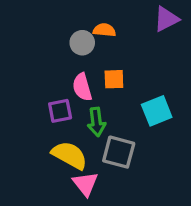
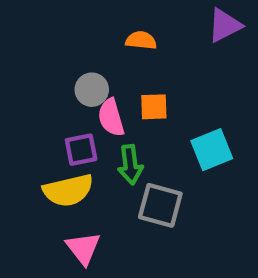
gray circle: (82, 43) -> (92, 90), moved
yellow semicircle: (70, 155) -> (68, 190), moved, turned 138
pink triangle: (85, 184) -> (83, 248), moved

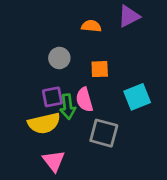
purple triangle: (225, 25) -> (129, 16), moved
pink semicircle: (111, 118) -> (84, 100), moved
green arrow: (130, 165) -> (68, 107), moved

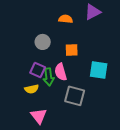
purple square: (52, 97) -> (38, 70), turned 35
cyan square: (137, 97) -> (99, 70), turned 30
yellow semicircle: (44, 123) -> (32, 89), size x0.6

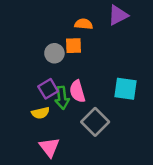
orange square: (72, 50) -> (73, 46), moved
purple square: (38, 70) -> (48, 89), turned 35
gray square: (75, 96) -> (95, 122), turned 30

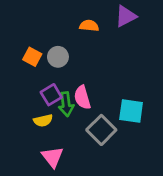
orange square: (73, 46) -> (32, 57), moved, turned 30
cyan square: (126, 89) -> (131, 111), moved

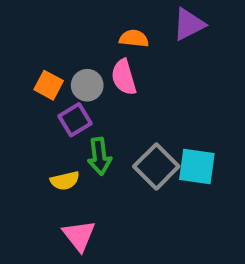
purple square: (51, 95) -> (75, 120), moved
pink semicircle: (82, 97) -> (124, 77), moved
gray square: (101, 130) -> (156, 166), moved

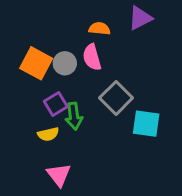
orange square: (49, 85) -> (36, 63), size x1.5
purple square: (75, 120) -> (56, 104), moved
gray square: (156, 166) -> (116, 98), moved

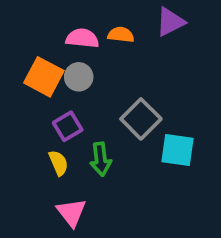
pink semicircle: (92, 57) -> (82, 38), moved, turned 112
green arrow: (74, 116) -> (101, 159), moved
yellow semicircle: (48, 134) -> (59, 163), turned -100

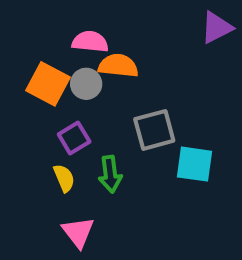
purple triangle: (170, 22) -> (217, 28), moved
orange semicircle: (121, 35) -> (118, 66), moved, size x1.4
gray square: (141, 119) -> (154, 130), turned 30

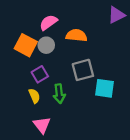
pink semicircle: (90, 42) -> (48, 22), turned -42
orange semicircle: (118, 66) -> (76, 35), moved

